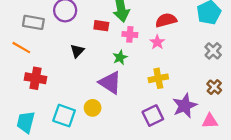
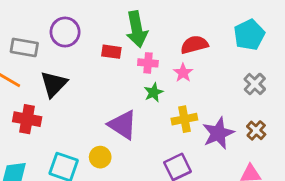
black triangle: (77, 51) -> (54, 84), moved, size x1.5
green star: (120, 57) -> (154, 92), moved
purple star: (185, 106) -> (218, 133), moved

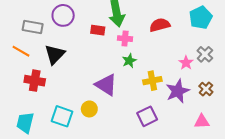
pink star: (183, 73) -> (186, 63), moved

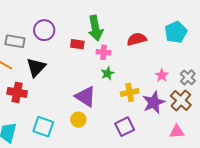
gray cross: (205, 54) -> (188, 77), moved
brown cross: (206, 89) -> (181, 100), size x1.5
yellow circle: (89, 109) -> (78, 120), moved

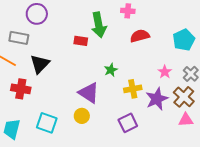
purple circle: (44, 30) -> (37, 14), moved
cyan pentagon: (176, 32) -> (184, 40), moved
pink cross: (103, 52) -> (128, 11), moved
pink triangle: (177, 132) -> (186, 120), moved

